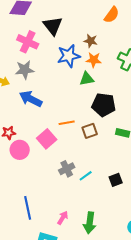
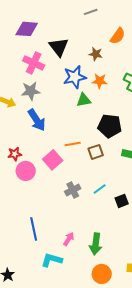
brown star: (91, 41) -> (96, 54), moved
green triangle: (87, 79) -> (84, 100), moved
blue arrow: (31, 99) -> (37, 120), turned -150
cyan line: (86, 176) -> (100, 189), moved

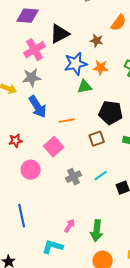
black triangle: (59, 47) -> (60, 34), turned 40
pink cross: (34, 63) -> (35, 50), turned 35
orange line: (73, 144) -> (67, 121), moved
pink circle: (26, 171) -> (31, 170), moved
blue line: (34, 229) -> (22, 216), moved

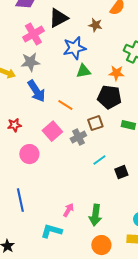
orange star: (101, 68) -> (116, 73), moved
orange line: (67, 121) -> (65, 105), turned 42
gray cross: (74, 177) -> (78, 137), moved

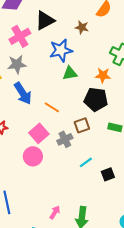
pink circle: (29, 154) -> (33, 156), moved

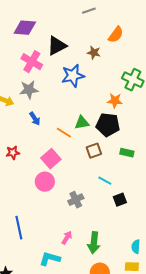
pink cross: (20, 36) -> (32, 62), turned -30
green triangle: (70, 73) -> (82, 123), moved
blue arrow: (23, 93) -> (35, 119), size x0.6
gray cross: (65, 139) -> (76, 200), moved
cyan line: (86, 162) -> (105, 181), moved, turned 64

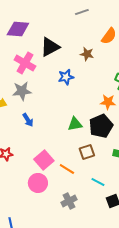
blue star: (73, 76) -> (66, 77), size x0.7
black pentagon: (108, 125) -> (101, 126), turned -30
orange line: (64, 133) -> (67, 169), moved

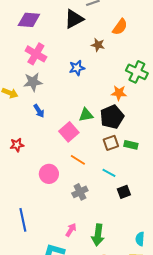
black triangle: (50, 47) -> (74, 19), moved
brown square: (87, 152) -> (111, 143), moved
pink square: (44, 160) -> (69, 132), moved

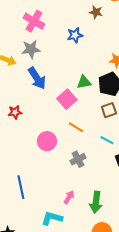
blue arrow: (39, 111) -> (37, 78), size x1.6

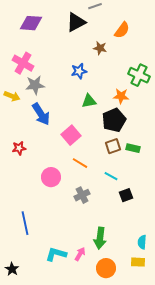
pink cross: (34, 21) -> (23, 63), moved
green triangle: (84, 82) -> (89, 101), moved
pink arrow: (69, 197) -> (80, 254), moved

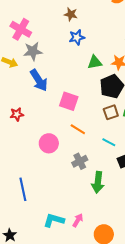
brown star: (100, 48) -> (71, 14), moved
green triangle: (89, 101) -> (95, 62), moved
pink square: (71, 135) -> (69, 101), turned -30
green arrow: (100, 238) -> (98, 182), moved

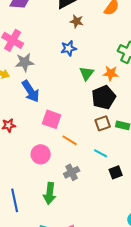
brown star: (71, 14) -> (77, 21), moved
green triangle: (95, 62) -> (87, 73), turned -42
pink square: (69, 101) -> (52, 119), moved
green arrow: (98, 182) -> (50, 193), moved

